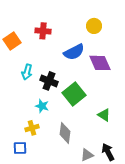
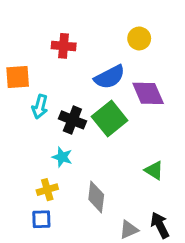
orange square: (12, 41) -> (18, 77), moved, turned 30
green square: (74, 94) -> (110, 119), moved
blue square: (20, 148) -> (41, 219), moved

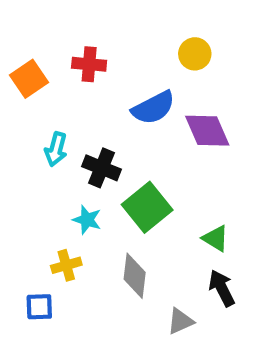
orange square: (18, 77) -> (29, 79), moved, turned -30
green square: (110, 119) -> (147, 207), moved
blue square: (41, 219) -> (39, 307), moved
black arrow: (160, 225) -> (222, 288), moved

